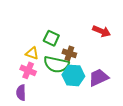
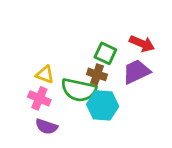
green square: (51, 38) -> (105, 53), moved
purple trapezoid: (99, 77) -> (136, 72), moved
purple semicircle: (21, 93) -> (46, 126), moved, turned -70

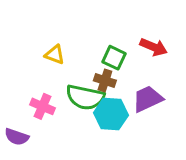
purple trapezoid: (136, 72) -> (148, 99), moved
yellow triangle: (45, 74) -> (55, 55), moved
purple semicircle: (46, 126) -> (17, 137), moved

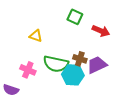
green square: (114, 58) -> (75, 17), moved
brown cross: (105, 81) -> (80, 59), moved

